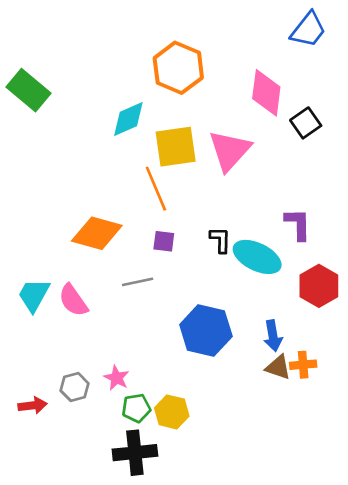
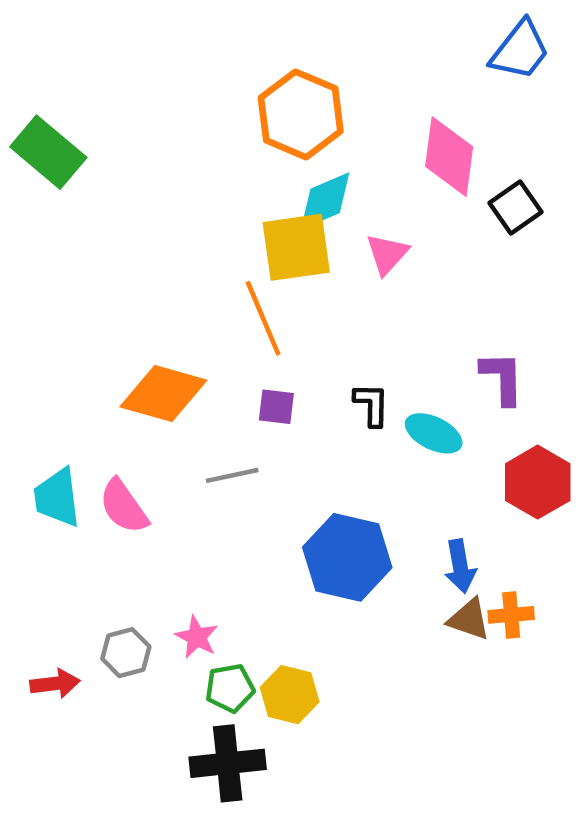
cyan diamond: (128, 119) -> (325, 201), moved
pink triangle: (230, 151) -> (387, 254), size x0.6
cyan ellipse: (257, 257) -> (434, 433), size x0.7
cyan trapezoid: (34, 295) -> (57, 498), turned -36

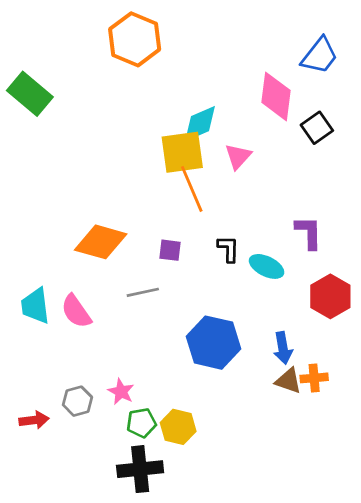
blue trapezoid: (520, 50) -> (320, 56), moved
orange hexagon: (301, 114) -> (135, 39), moved
orange line: (263, 318) -> (192, 189), moved

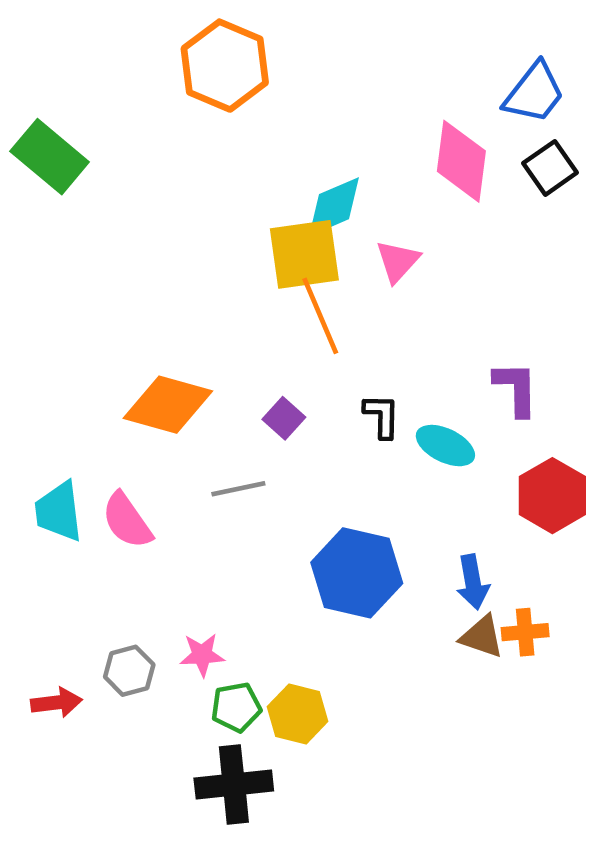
black square: (317, 128) -> (550, 168), moved
purple square: (170, 250) -> (284, 418), turned 35
pink star: (121, 392) -> (202, 655), turned -30

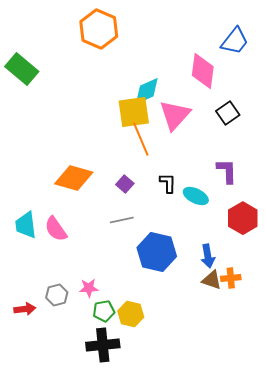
black square: (550, 168) -> (228, 113), moved
pink triangle: (398, 261) -> (175, 115), size x1.6
gray line: (238, 489) -> (122, 220), moved

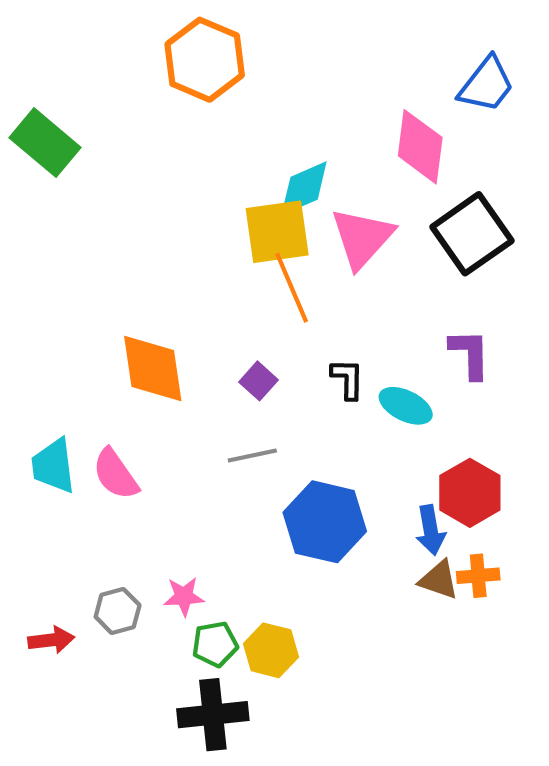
black square: (228, 113) -> (472, 234), size x1.6
orange diamond: (74, 178) -> (153, 368), turned 66
red hexagon: (243, 218) -> (470, 493), moved

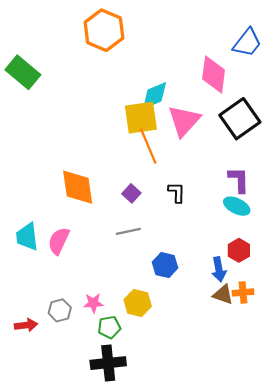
cyan ellipse: (406, 406) -> (237, 206), moved
pink semicircle: (115, 474) -> (59, 241), turned 60
red hexagon: (470, 493) -> (239, 250), size x0.7
blue hexagon: (325, 522) -> (165, 265), size x0.6
yellow hexagon: (271, 650) -> (138, 303), moved

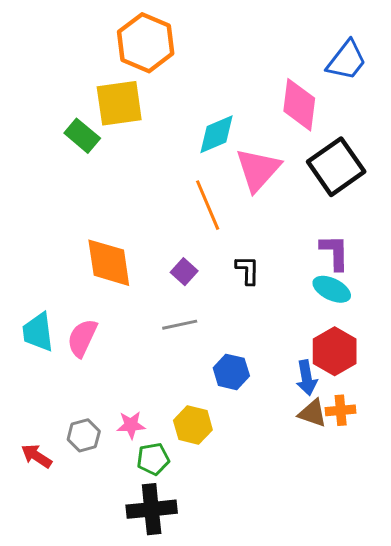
green rectangle: (23, 72) -> (82, 136), moved, size x0.7
yellow square: (141, 118) -> (119, 103), moved
red hexagon: (239, 250) -> (335, 351), size x1.4
red arrow: (26, 325) -> (36, 456), turned -140

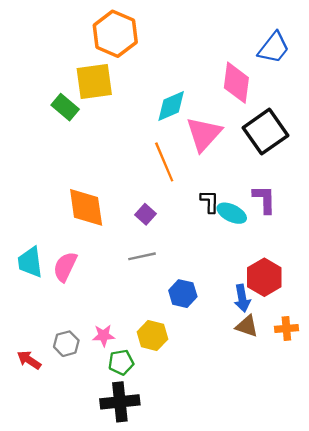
black L-shape: (248, 270) -> (210, 202), moved
cyan ellipse: (332, 289) -> (232, 213), moved
orange cross: (341, 410) -> (286, 329), moved

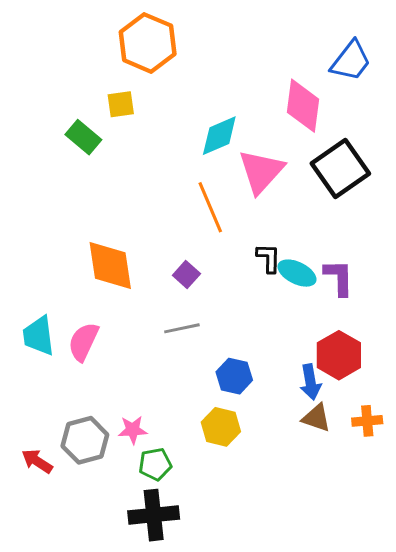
yellow square: (94, 82) -> (121, 104), size x0.6
purple L-shape: (264, 199) -> (339, 277), moved
yellow hexagon: (152, 336) -> (221, 427), moved
gray hexagon: (66, 344) -> (85, 440), size x1.4

